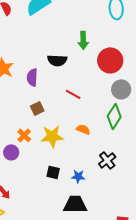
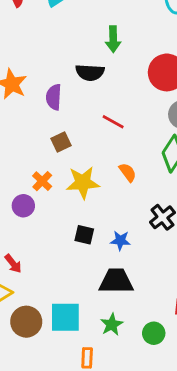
green arrow: (83, 40) -> (113, 39), moved
orange semicircle: (83, 129) -> (128, 172), turned 32

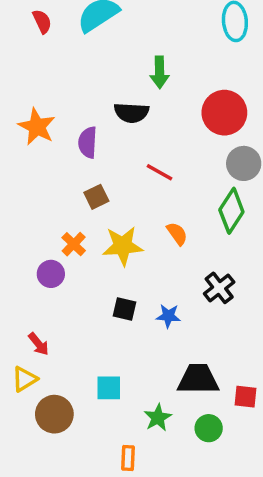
black trapezoid: (116, 281) -> (198, 379), moved
cyan square: (65, 317) -> (109, 388), moved, size x0.7

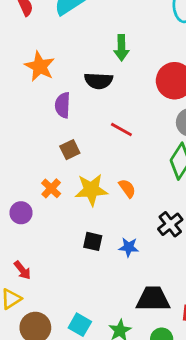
orange star: (37, 127) -> (40, 66), moved
orange semicircle: (177, 234) -> (127, 188), moved
purple circle: (51, 274) -> (21, 213), moved
cyan square: (109, 388) -> (80, 325), moved, turned 30

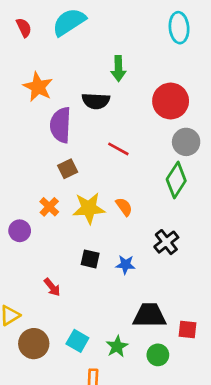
purple semicircle: (63, 105) -> (61, 125), size x1.4
red arrow: (22, 270) -> (52, 287), moved

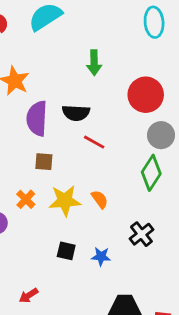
black semicircle: (96, 101) -> (76, 113), moved
brown square: (68, 169) -> (44, 162), turned 30
red arrow: (52, 287) -> (29, 295), moved, turned 96

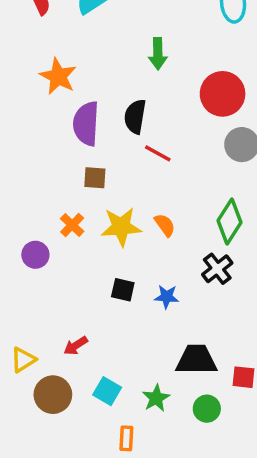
black semicircle: (76, 113) -> (135, 117), turned 96
green diamond: (151, 173) -> (230, 222), moved

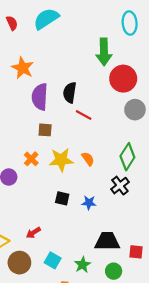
green arrow: (158, 54) -> (104, 52), moved, size x1.4

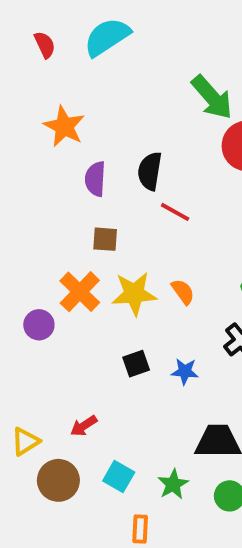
green arrow: (104, 52) -> (212, 97), turned -40
purple semicircle: (40, 97) -> (95, 179), size x0.7
orange cross: (31, 159) -> (80, 292), size x1.5
black square: (62, 198) -> (136, 364), turned -32

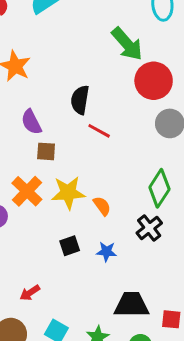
purple semicircle: (95, 179) -> (31, 122), moved, turned -30
orange semicircle: (183, 292) -> (102, 206), moved

